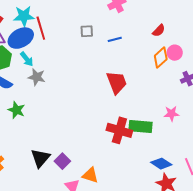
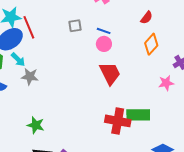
blue line: (115, 39) -> (104, 31), turned 40
pink circle: (175, 53) -> (104, 44), moved
green star: (16, 110) -> (36, 125), moved
pink star: (171, 114) -> (166, 83), moved

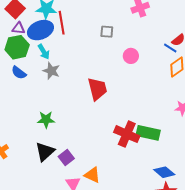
blue line: (104, 31) -> (170, 48), moved
red trapezoid: (110, 73) -> (97, 89), moved
green star: (36, 125) -> (46, 120), turned -30

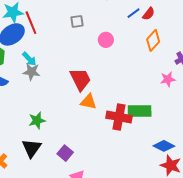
blue line: (170, 48) -> (134, 13), moved, turned -56
cyan arrow: (44, 52) -> (29, 59), moved
black triangle: (45, 152) -> (32, 148), moved
orange triangle: (92, 175) -> (88, 102), moved

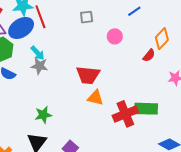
blue line: (134, 13) -> (134, 11), moved
red semicircle: (149, 14) -> (149, 55), moved
red trapezoid: (80, 79) -> (88, 75), turned 120
red cross: (119, 117) -> (125, 114), turned -35

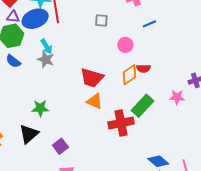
orange diamond: (162, 39) -> (129, 75), moved
red semicircle: (149, 55) -> (143, 68), moved, turned 40
green rectangle: (146, 109) -> (143, 106), moved, turned -60

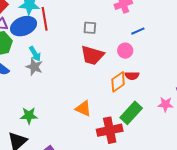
pink circle: (125, 45) -> (125, 51), moved
red trapezoid: (92, 78) -> (92, 55), moved

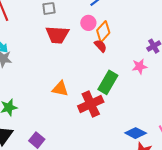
red semicircle: (132, 76) -> (101, 46), turned -120
orange diamond: (118, 82) -> (103, 32), moved

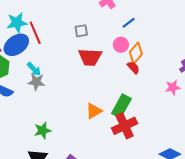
green rectangle: (108, 82) -> (121, 106), moved
orange triangle: (60, 89) -> (94, 111), turned -42

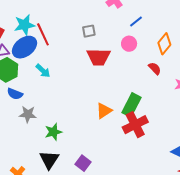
orange diamond: (136, 53) -> (164, 44), moved
red semicircle: (133, 68) -> (155, 68), moved
gray star: (36, 82) -> (28, 114), moved

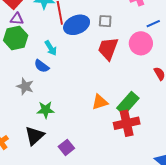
pink circle: (129, 44) -> (141, 43), size x1.5
blue ellipse: (25, 47) -> (77, 25), moved
red trapezoid: (99, 57) -> (108, 49), turned 95
blue semicircle: (15, 94) -> (42, 66), moved

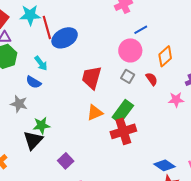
gray square: (105, 21) -> (128, 76), moved, turned 32
red trapezoid: (108, 49) -> (92, 78), moved
black triangle: (35, 136) -> (33, 140), moved

